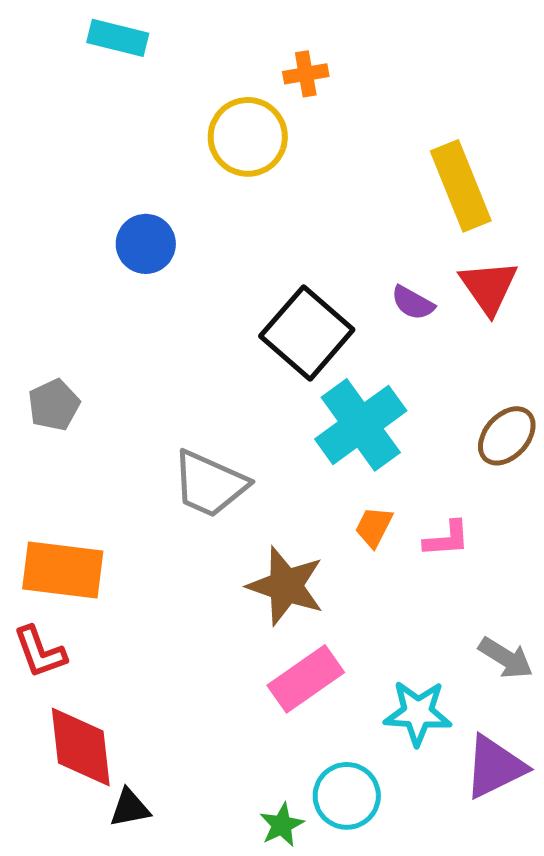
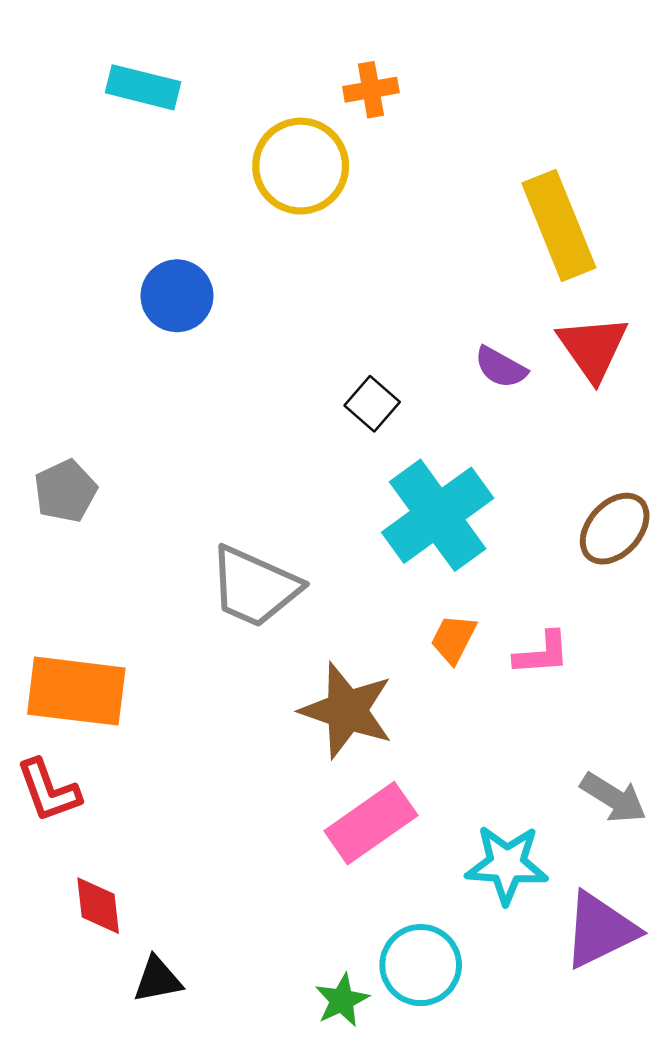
cyan rectangle: (118, 38) -> (143, 87), moved
black square: (307, 333) -> (372, 404), size x0.5
red diamond: (81, 747) -> (98, 906), size x0.6

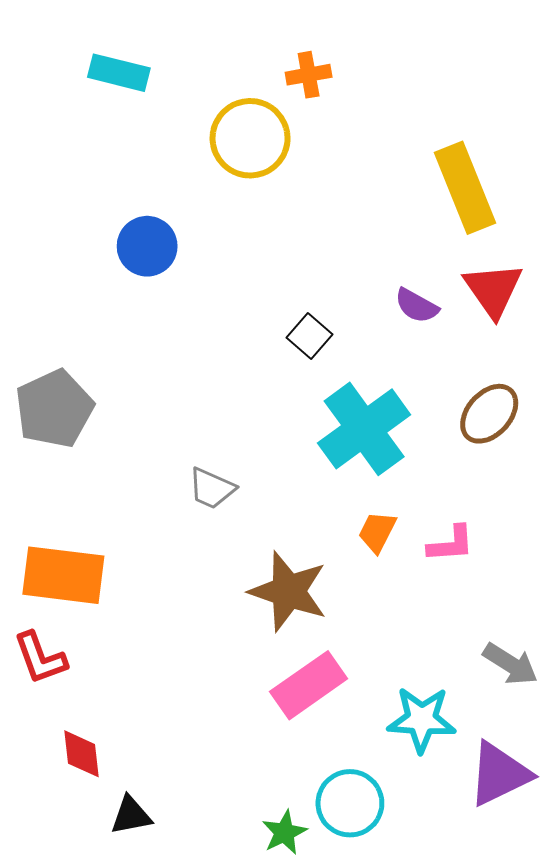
gray pentagon: (65, 491) -> (54, 409), size x1.5
brown ellipse: (615, 529) -> (489, 414), moved
gray trapezoid: (255, 587) -> (212, 488), size x0.6

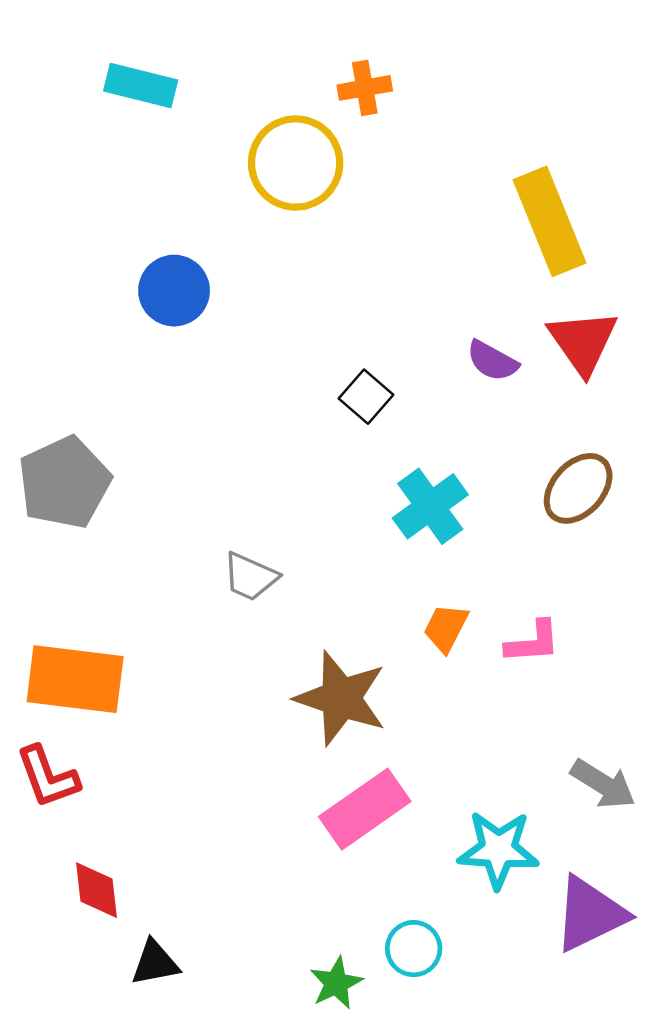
cyan cross: (364, 429) -> (430, 506), size x0.7
cyan circle: (350, 803) -> (414, 949), size x0.7

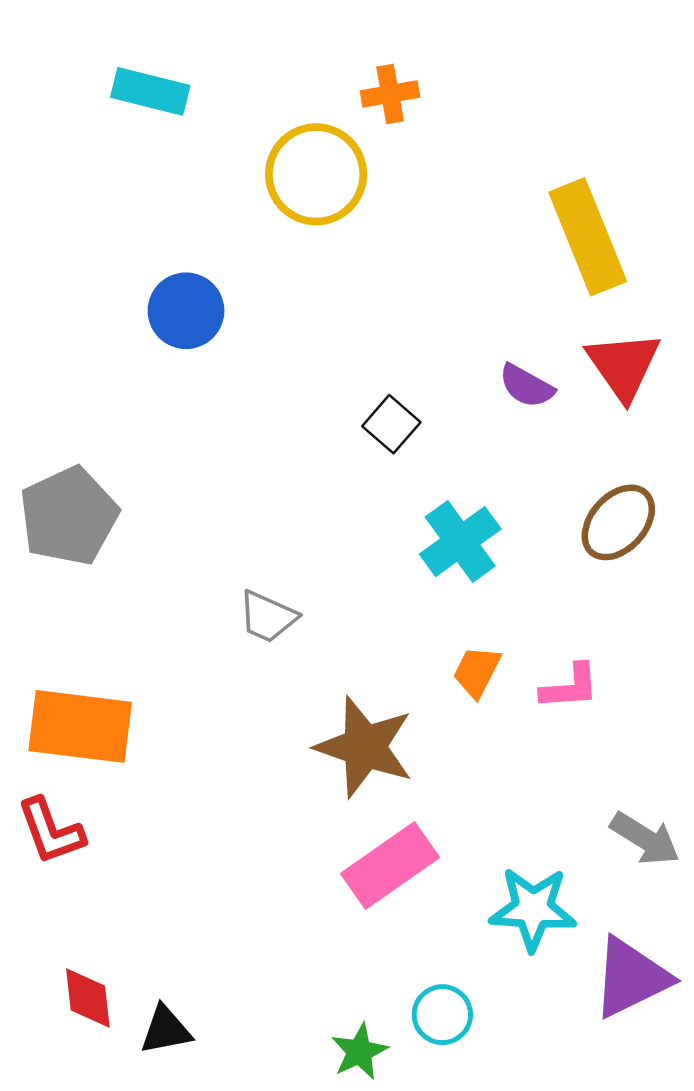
red diamond: (97, 890) -> (88, 998), moved

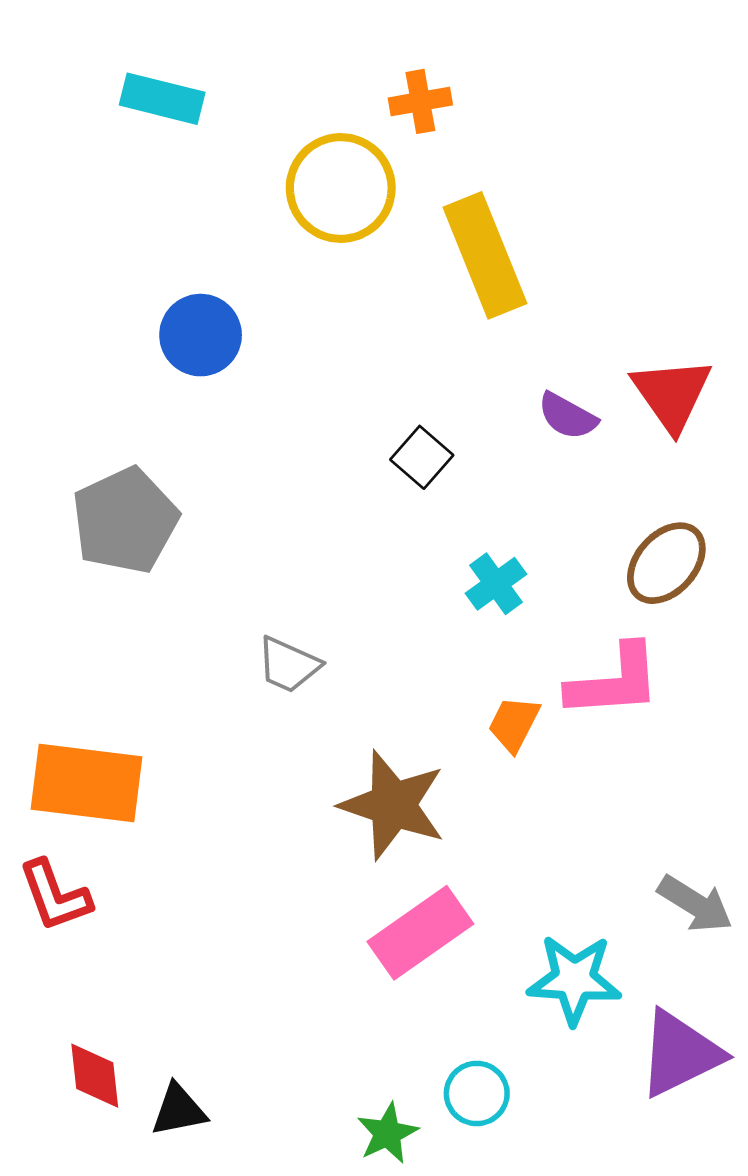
yellow rectangle: (588, 237) -> (485, 255), moved
gray pentagon: (69, 516) -> (125, 521), moved
cyan cross: (460, 542) -> (496, 584), size x0.7
pink L-shape: (570, 687) -> (614, 681), moved, size x1.5

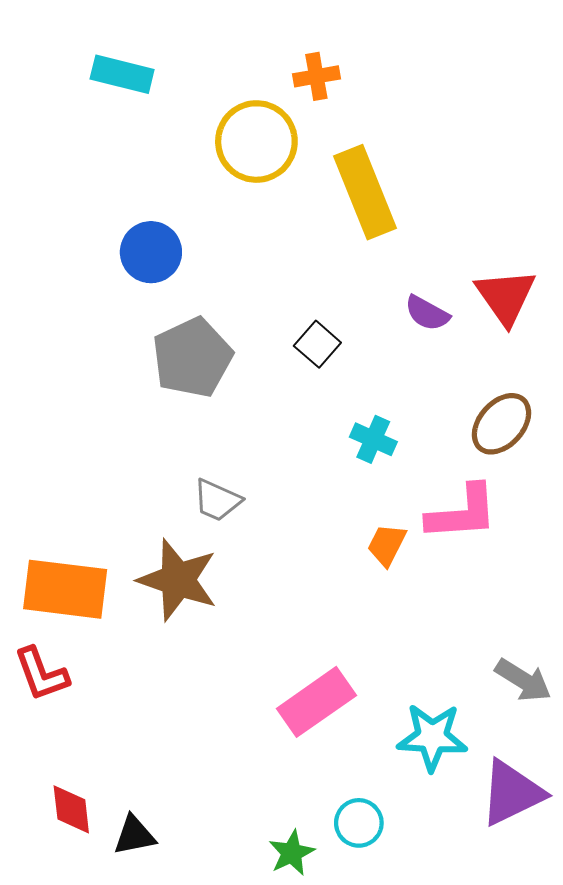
gray pentagon: (125, 521) -> (192, 358), moved
cyan cross: (496, 584) -> (373, 439), turned -30
brown star: (393, 805) -> (178, 580), moved

